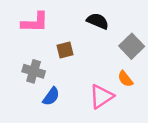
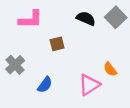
gray square: (132, 46) -> (116, 17), moved
gray cross: (34, 71) -> (15, 65), moved, turned 30

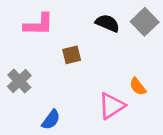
blue semicircle: (45, 85) -> (51, 120), moved

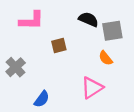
gray square: (145, 22) -> (112, 31), moved, turned 35
orange semicircle: (138, 87) -> (106, 58), moved

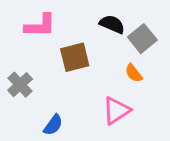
gray square: (112, 31) -> (142, 39), turned -30
brown square: (59, 46) -> (75, 57), size x1.5

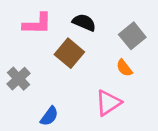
black semicircle: (112, 24) -> (84, 22), moved
brown square: (75, 57) -> (69, 53), turned -36

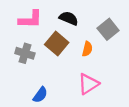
orange semicircle: (124, 68) -> (87, 49), moved, turned -128
gray cross: (19, 79) -> (25, 53), moved, turned -30

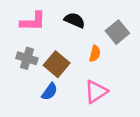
brown square: (57, 43) -> (57, 64), moved
blue semicircle: (40, 95) -> (50, 92), moved

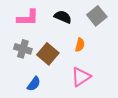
gray square: (117, 32) -> (97, 16), moved
blue semicircle: (50, 92) -> (34, 84), moved

